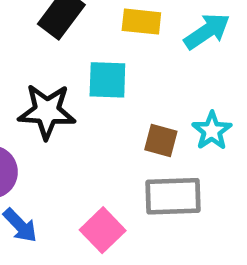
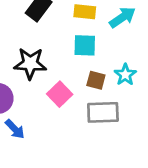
cyan square: (107, 80) -> (85, 45), moved
pink square: (103, 230) -> (60, 94), moved

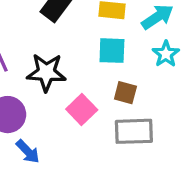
cyan star: (125, 75) -> (166, 54), moved

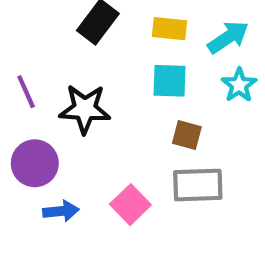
pink square: (82, 109) -> (130, 205), moved
blue arrow: (28, 152) -> (61, 211), turned -52

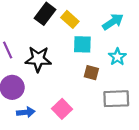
yellow rectangle: (170, 29) -> (70, 19), moved, turned 36
cyan star: (239, 85) -> (117, 57), moved
gray rectangle: (198, 185) -> (116, 99), moved

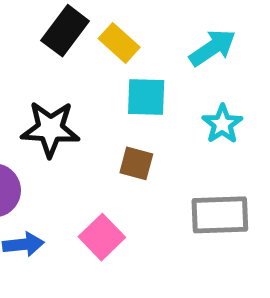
brown square: (91, 73) -> (136, 163), moved

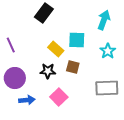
yellow rectangle: (119, 43) -> (56, 49), moved
cyan arrow: (213, 48) -> (104, 20), turned -36
black star: (50, 129) -> (48, 71), moved, size x0.7

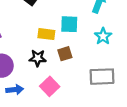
yellow rectangle: (56, 49) -> (46, 34), turned -35
brown square: (73, 67) -> (65, 54), turned -32

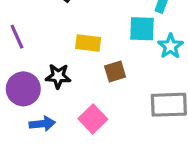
cyan square: (69, 24) -> (142, 29), moved
black star: (38, 58) -> (58, 76), moved

